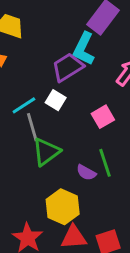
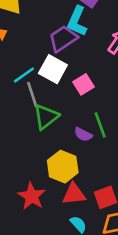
white square: (56, 100) -> (53, 69), size x1.5
pink square: (103, 117) -> (84, 84), moved

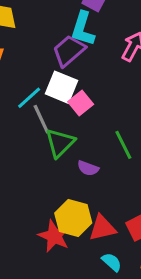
pink square: (84, 84) -> (81, 103), moved
purple semicircle: (83, 134) -> (88, 168), moved
yellow hexagon: (63, 167) -> (73, 218), moved

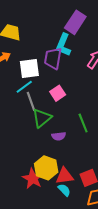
purple trapezoid: (69, 51) -> (53, 58), turned -45
white square: (62, 87) -> (29, 69), moved, turned -35
purple semicircle: (88, 168) -> (59, 136), turned -32
cyan semicircle: (112, 262) -> (64, 190), moved

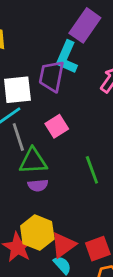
green triangle: (42, 118) -> (33, 161), turned 35
purple semicircle: (59, 136) -> (38, 185), moved
red triangle: (65, 176) -> (63, 245), turned -30

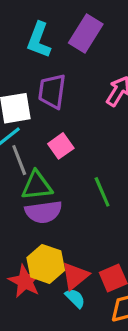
cyan L-shape: (67, 57) -> (39, 40), moved
purple semicircle: (38, 185) -> (44, 212), size x1.6

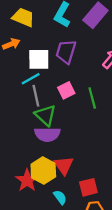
green triangle: (37, 186) -> (45, 115), turned 40
green line: (102, 192) -> (92, 98), moved
red triangle: (75, 276) -> (64, 165), moved, turned -35

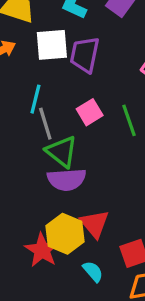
white square: (39, 59) -> (52, 45), moved
cyan line: (31, 79) -> (35, 99), turned -42

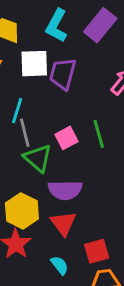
pink square: (90, 112) -> (66, 138), moved
purple semicircle: (67, 179) -> (65, 190), moved
yellow hexagon: (65, 234) -> (22, 211), moved

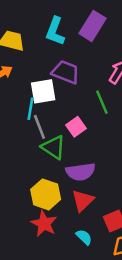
white square: (34, 64) -> (43, 91), moved
purple trapezoid: (63, 74) -> (66, 72), turned 104
green line: (99, 134) -> (102, 102), moved
red triangle: (63, 223) -> (83, 201), turned 30

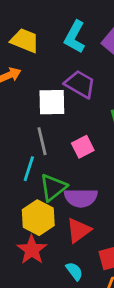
cyan line: (31, 109) -> (29, 169), moved
green triangle: (54, 147) -> (53, 187), moved, turned 40

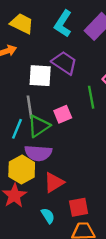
green triangle: (53, 187) -> (39, 126), moved
purple semicircle: (81, 198) -> (38, 153), moved

